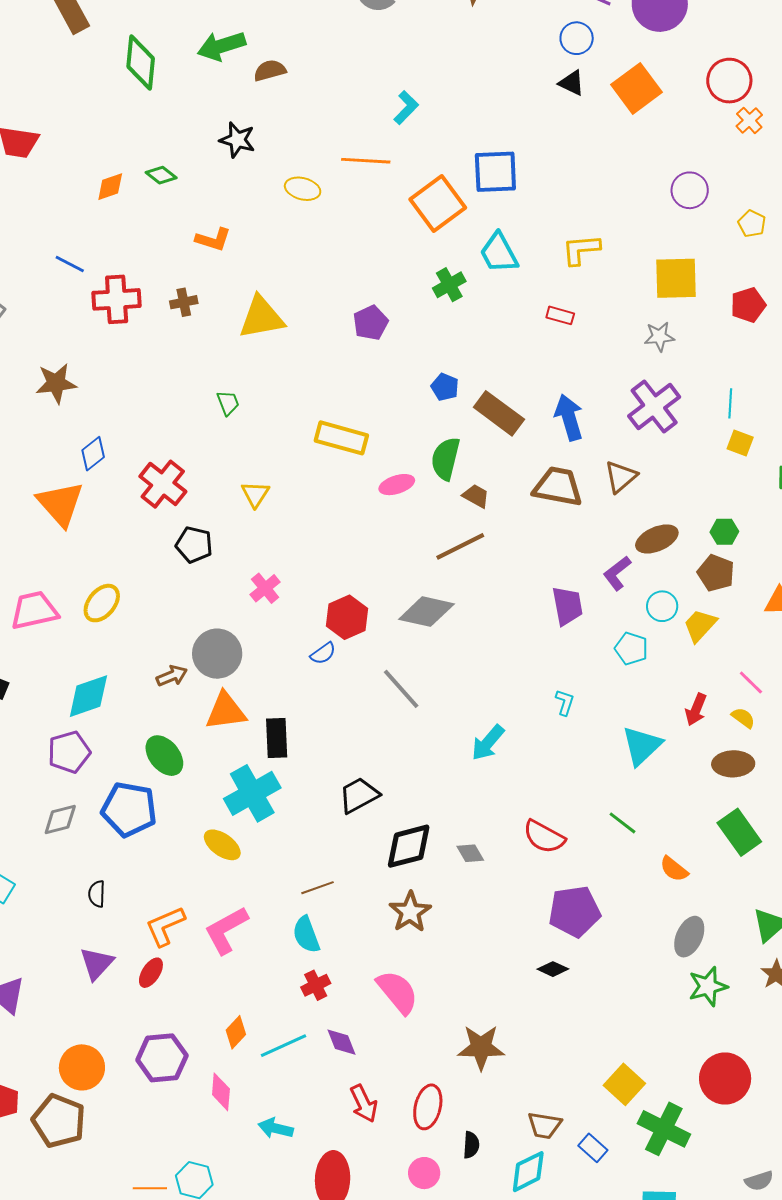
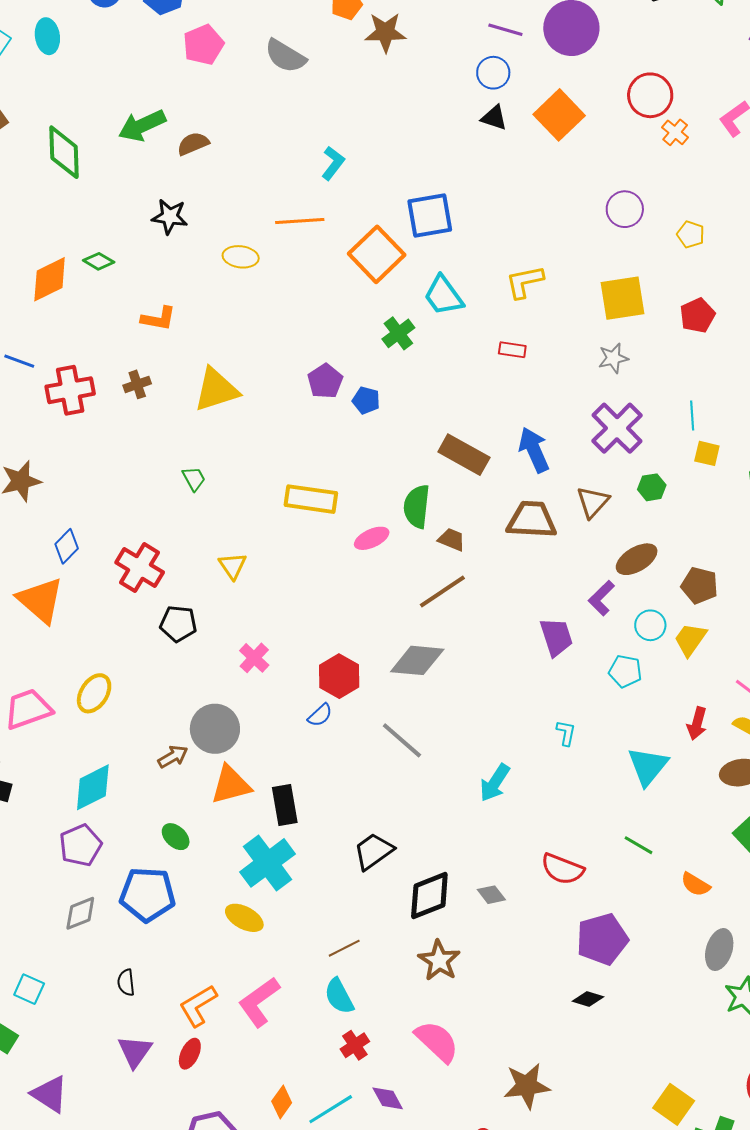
orange diamond: (110, 187) -> (50, 279), size x1.5
blue pentagon: (445, 387) -> (366, 400), moved
green hexagon: (724, 532) -> (652, 487), moved
green ellipse: (164, 756) -> (176, 837), size x0.7

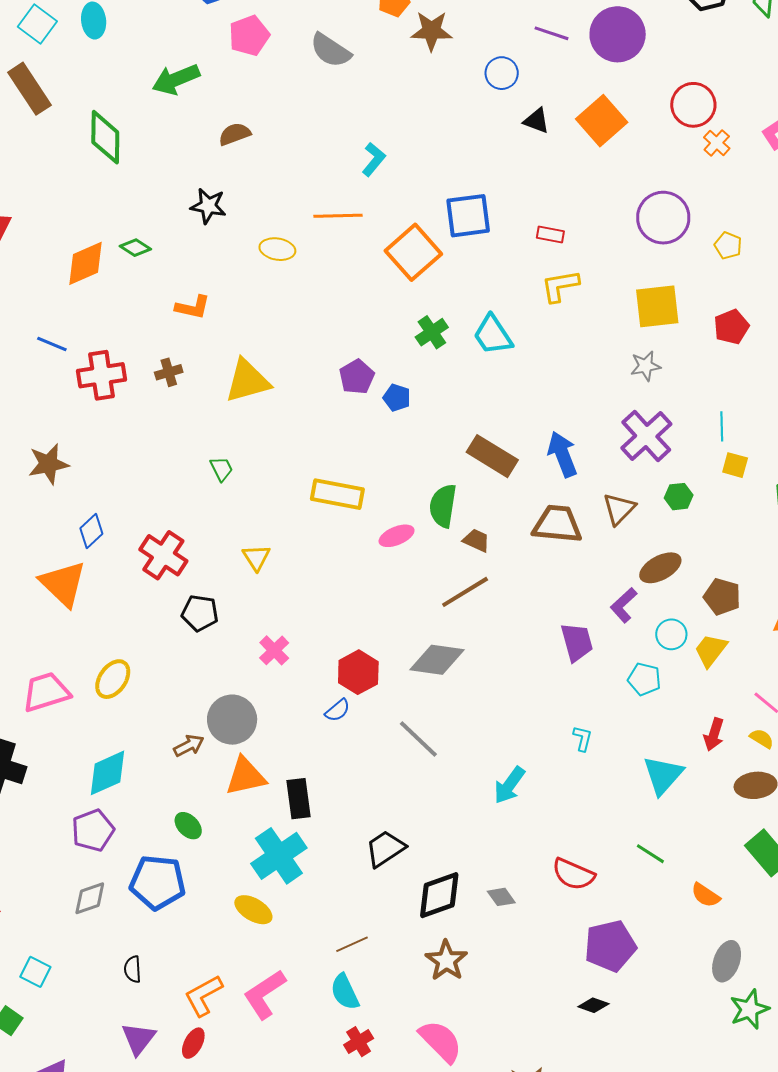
blue circle: (493, 73) -> (502, 73), moved
green arrow: (142, 125) -> (176, 79), moved
purple circle: (625, 209) -> (663, 218), size x1.4
cyan trapezoid: (443, 296) -> (493, 335), moved
red rectangle: (512, 350) -> (550, 234), moved

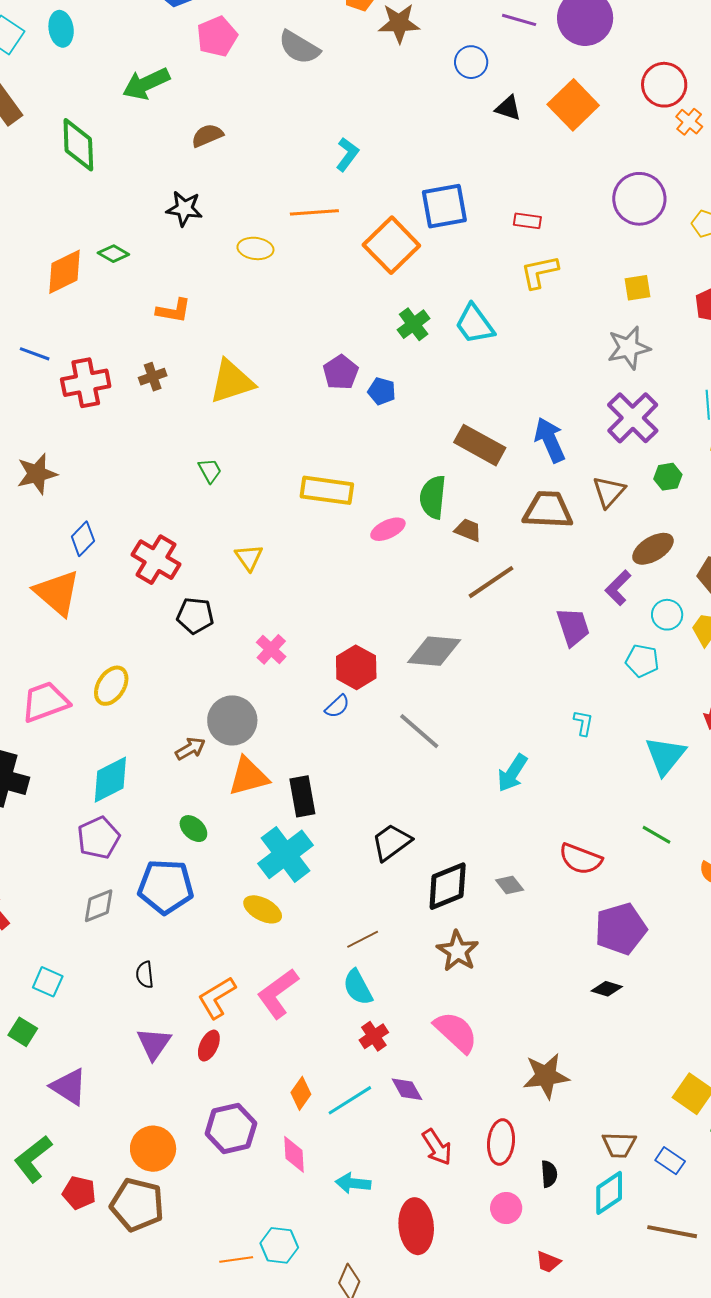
yellow square: (657, 306) -> (638, 288), size x0.6
gray star: (645, 366) -> (629, 348), size x1.4
brown line: (465, 592) -> (491, 582), moved

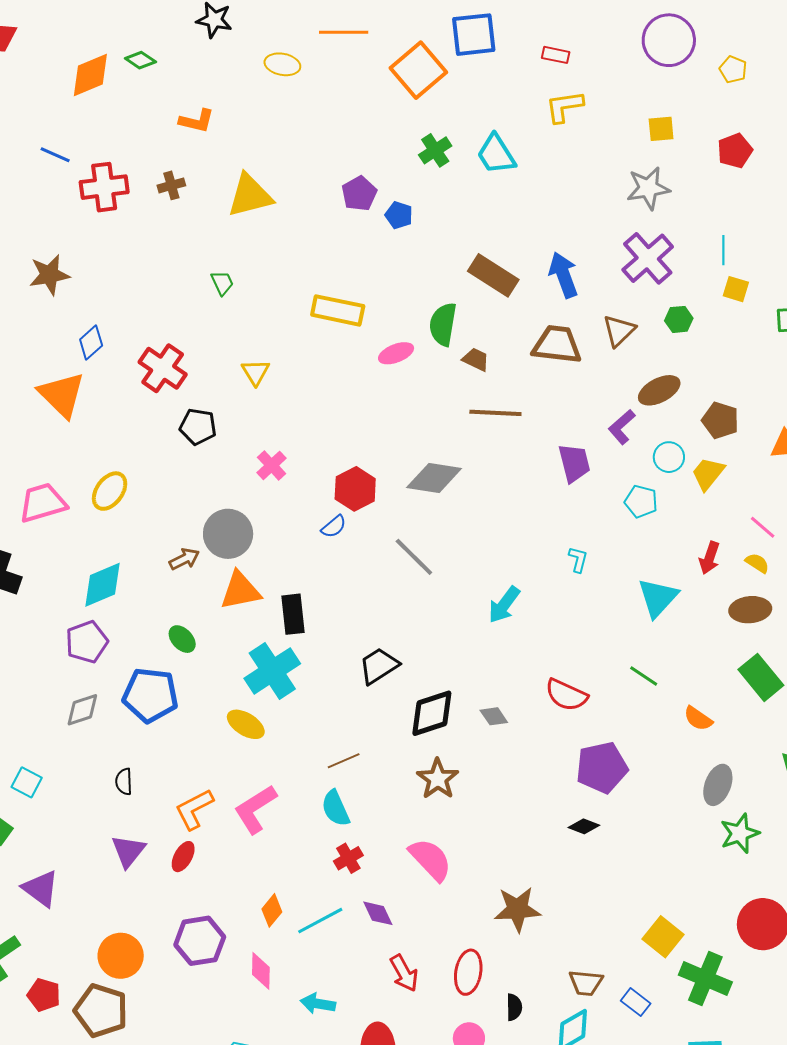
brown line: (491, 582) -> (495, 413), turned 33

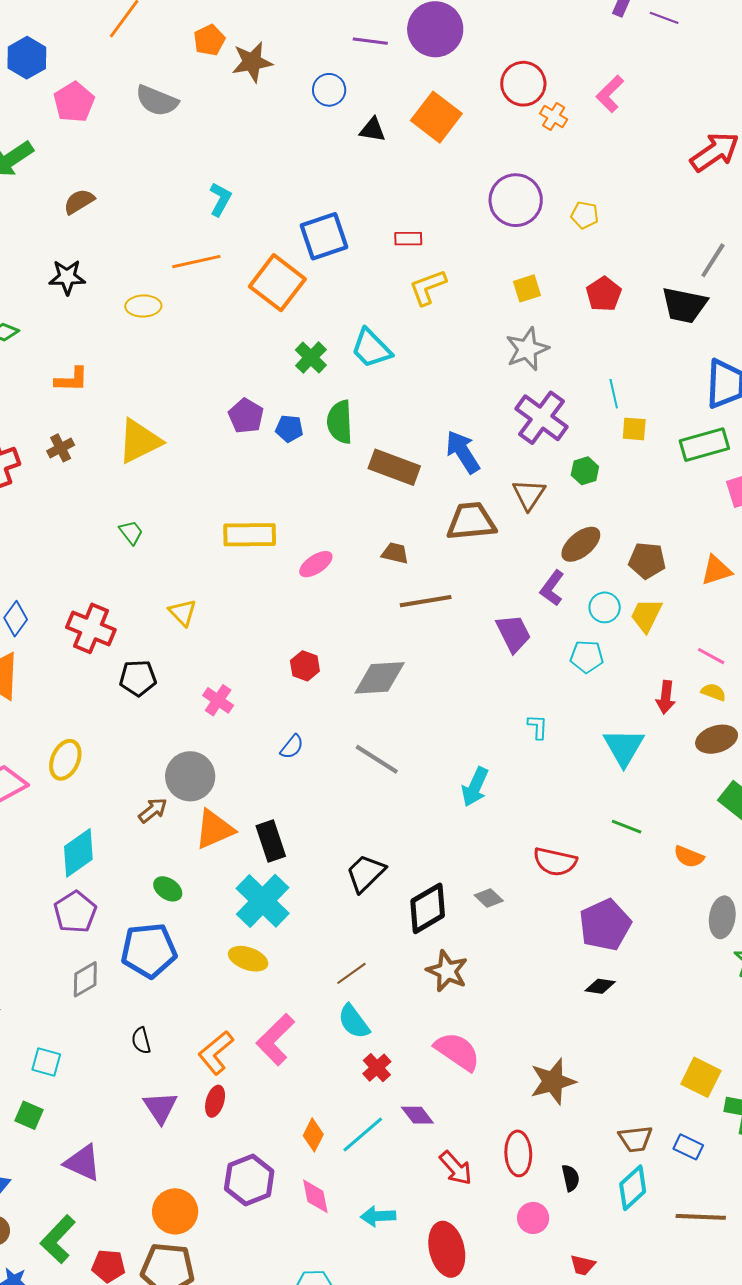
green semicircle: (443, 324) -> (340, 422), moved
red hexagon: (355, 489) -> (305, 666), moved, size x0.7

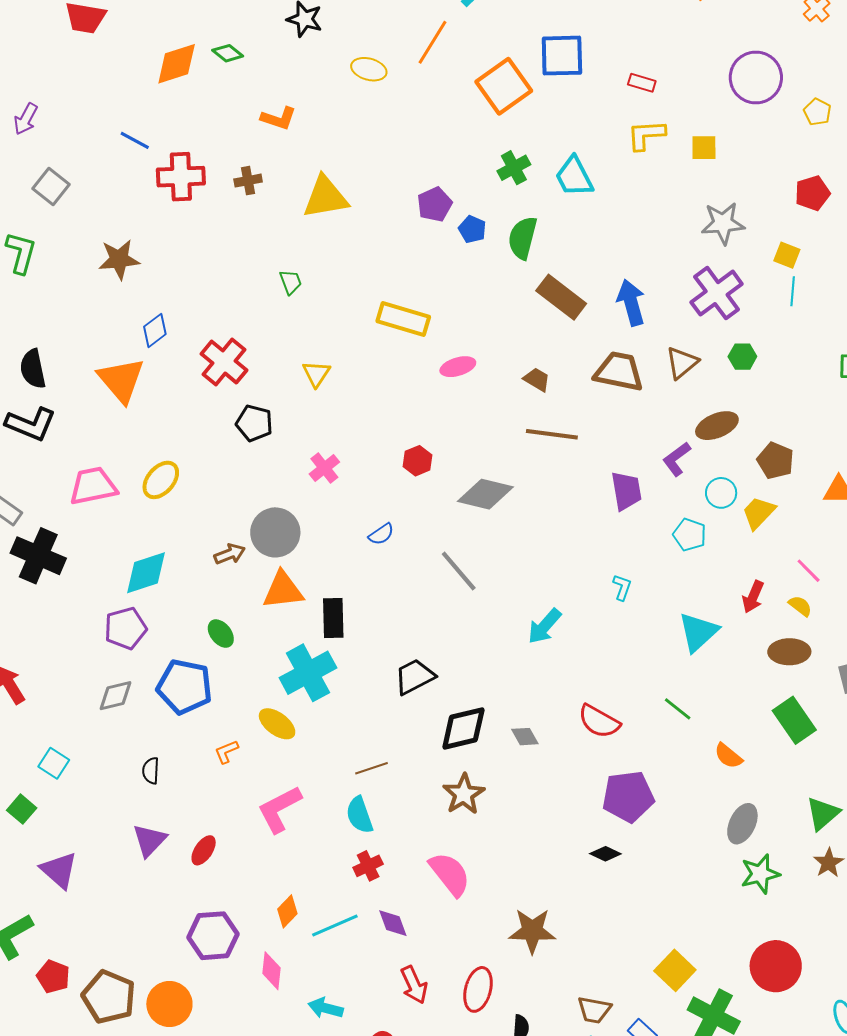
orange line: (196, 262) -> (432, 42), turned -63
yellow square: (527, 288) -> (704, 148), moved
yellow square: (634, 429) -> (787, 255), moved
orange L-shape: (216, 1053) -> (226, 752), moved, size x0.6
orange circle: (175, 1211) -> (169, 1004), moved

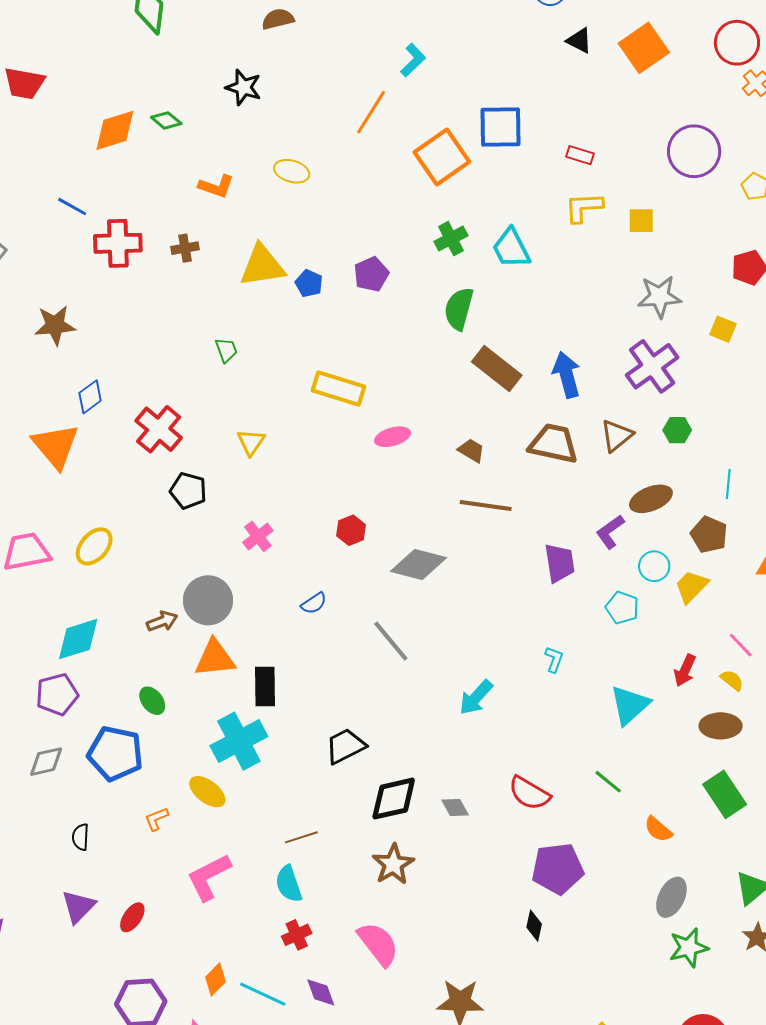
yellow ellipse: (369, 69) -> (292, 171), moved
blue pentagon: (472, 229) -> (309, 283), moved
cyan line: (793, 291) -> (728, 484), moved
black diamond: (605, 854) -> (534, 926), turned 76
cyan line: (335, 926) -> (263, 994), turned 48

